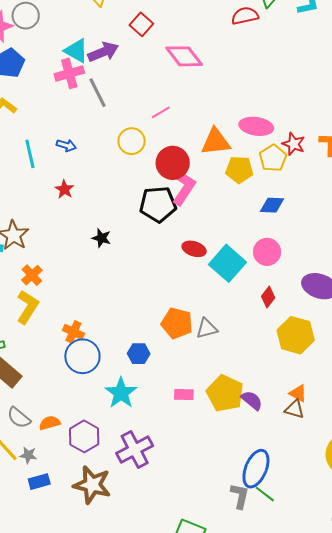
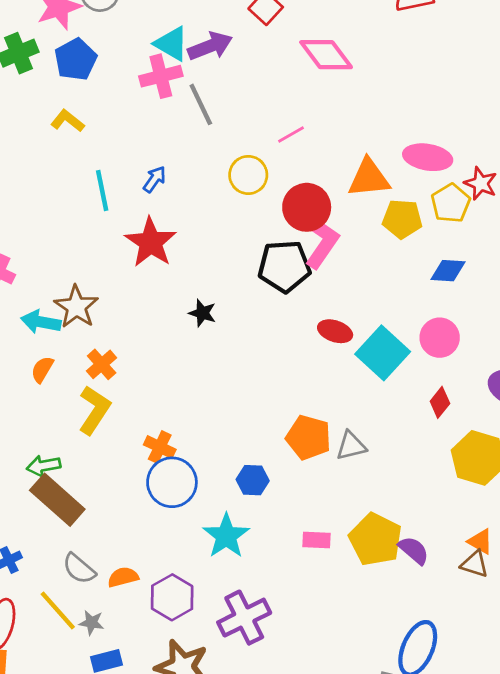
blue arrow: (66, 145) -> (155, 179), turned -72
red star: (64, 189) -> (151, 242), size x1.8

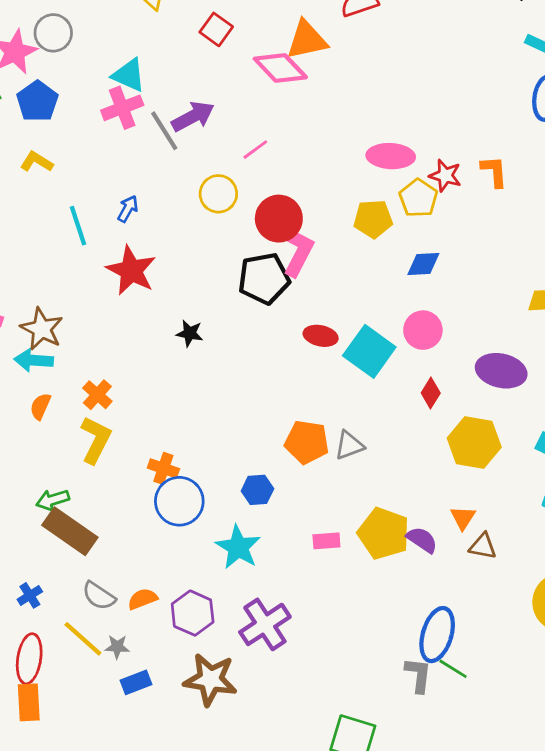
purple arrow: (210, 46) -> (193, 116), moved
orange triangle: (369, 178) -> (307, 40), moved
brown star: (76, 307) -> (42, 329), moved
orange triangle: (480, 541) -> (463, 518), moved, turned 40

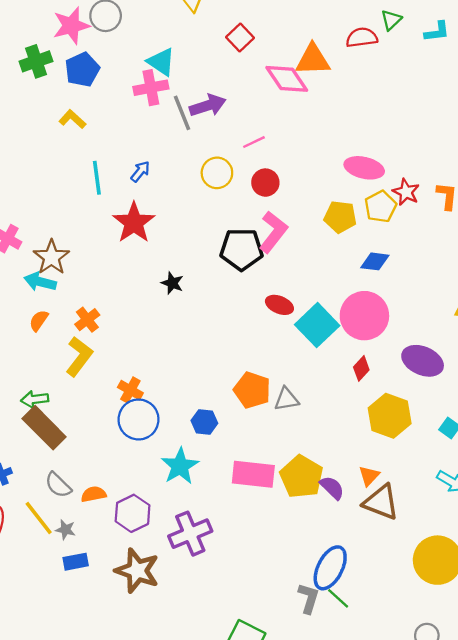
red circle: (279, 219) -> (265, 183), moved, size x0.7
pink circle: (423, 330) -> (364, 316), size x1.5
pink rectangle: (326, 541) -> (253, 474), size x1.8
brown triangle: (483, 546) -> (381, 502), size x1.6

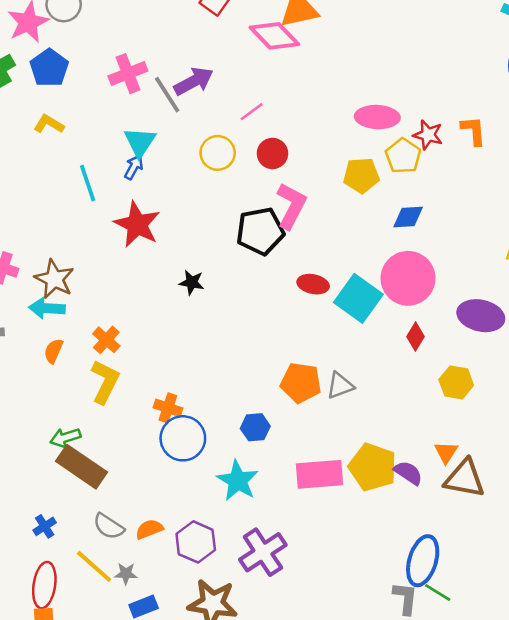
cyan triangle: (161, 62) -> (140, 142), moved, turned 40
yellow hexagon: (390, 416) -> (456, 382), size x0.7

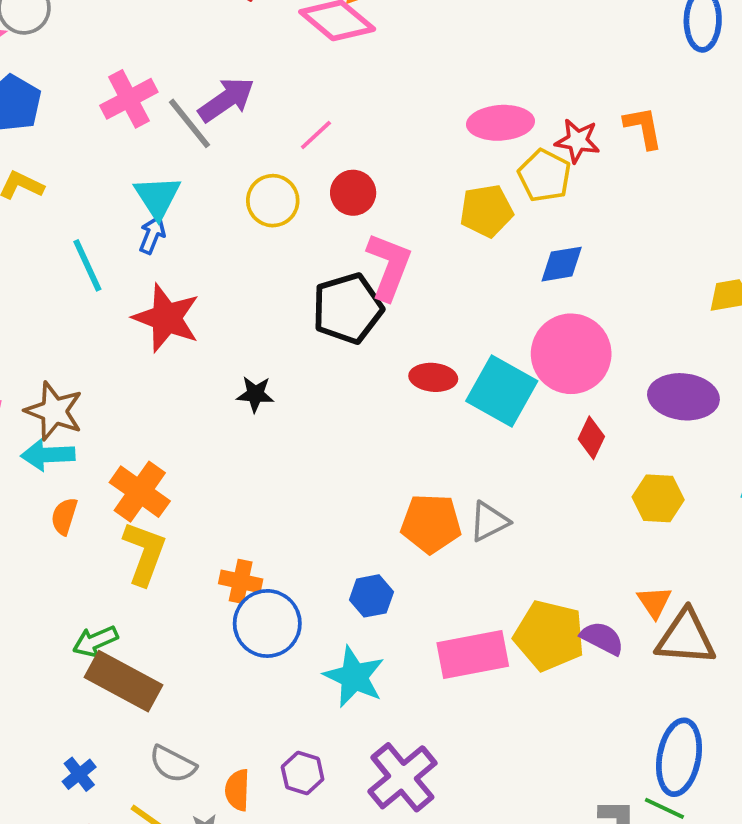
orange cross: (106, 340) -> (140, 492), size x1.4
orange semicircle: (149, 529) -> (237, 790), moved, turned -60
purple hexagon: (196, 542) -> (303, 773), size x0.7
blue ellipse: (423, 561) -> (679, 757), moved

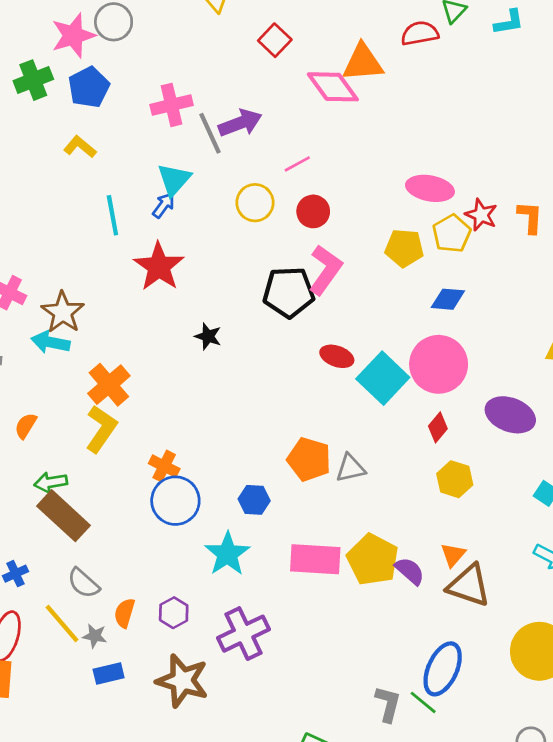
yellow hexagon: (658, 498) -> (455, 479), moved
orange semicircle: (64, 516) -> (26, 426), moved

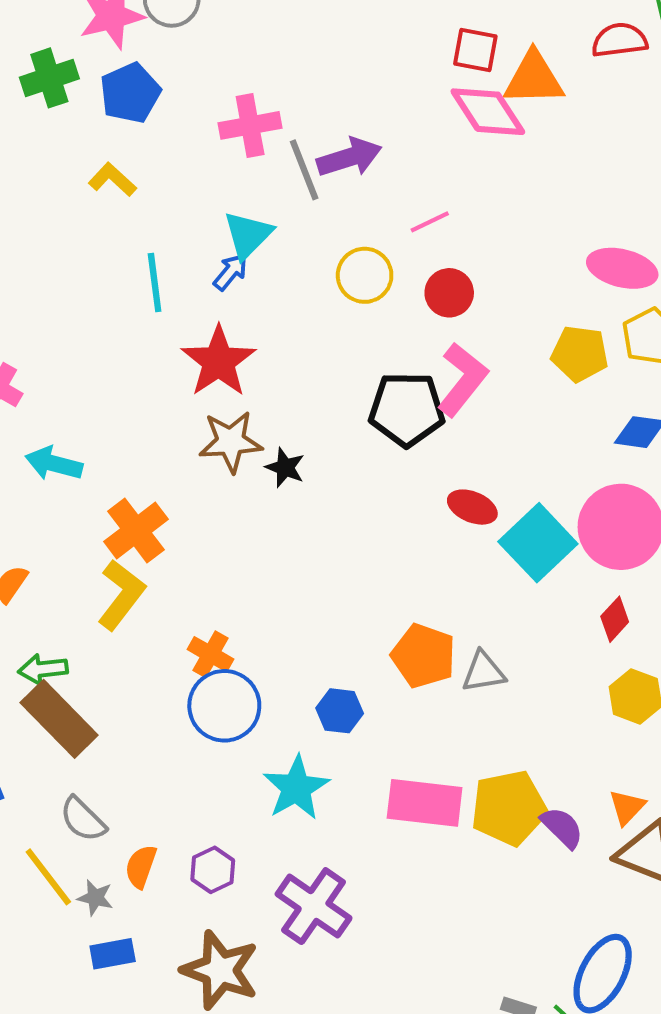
red square: (275, 40) -> (475, 50), moved, turned -36
brown star: (63, 312) -> (231, 442), moved, turned 30
yellow pentagon: (373, 560) -> (509, 808), turned 30
purple cross: (244, 634) -> (314, 906), turned -33

